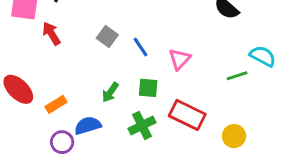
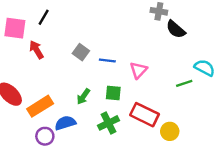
blue line: (140, 47) -> (107, 61), turned -49
orange rectangle: (56, 104) -> (40, 106), size x1.5
yellow circle: (234, 136) -> (170, 131), moved

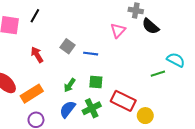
red arrow: (36, 50) -> (37, 55), moved
pink triangle: (139, 70) -> (118, 30), moved
blue semicircle: (65, 123) -> (67, 109), moved, turned -36

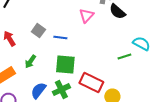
green square: (96, 82) -> (65, 65), size x1.5
green arrow: (70, 85) -> (30, 62), moved

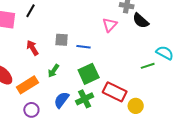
gray square: (38, 31) -> (62, 40), turned -32
green square: (65, 65) -> (89, 74), turned -30

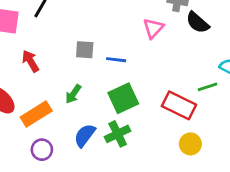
red arrow: (32, 48) -> (30, 61), moved
red rectangle: (115, 92) -> (179, 105), moved

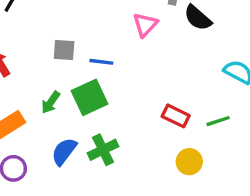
green line: (208, 87) -> (218, 121), moved
green square: (123, 98) -> (89, 97), moved
red rectangle: (179, 105) -> (176, 116), size x0.7

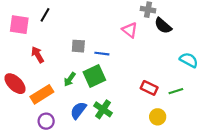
pink triangle: (145, 25) -> (130, 30), turned -35
green cross: (103, 150) -> (103, 109), turned -30

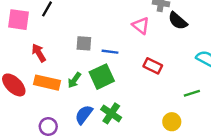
red rectangle: (149, 88) -> (153, 66), moved
orange rectangle: (42, 94) -> (47, 83), moved, turned 45

